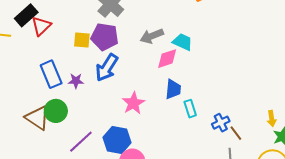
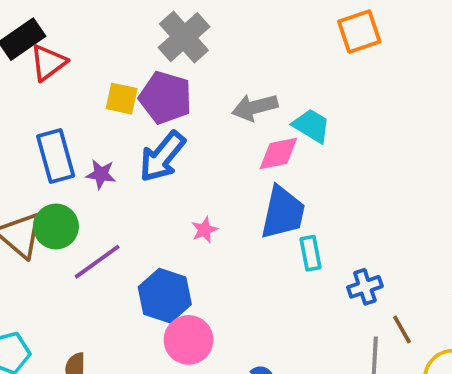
blue trapezoid: (173, 89) -> (283, 213), size x1.4
pink star: (133, 103) -> (204, 230), size x0.6
brown line: (236, 133) -> (402, 330), moved
purple line: (81, 142) -> (97, 262), moved

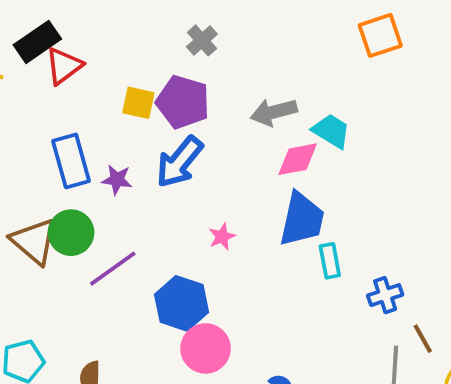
gray cross: (184, 37) -> (202, 40), size x0.6

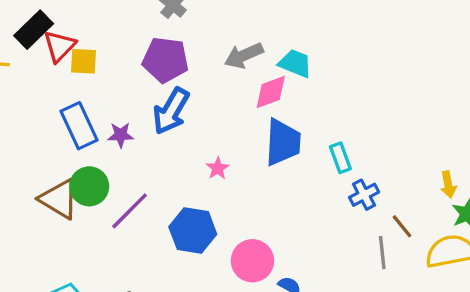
yellow square: (138, 103) -> (83, 61), moved
cyan rectangle: (330, 261) -> (340, 158), moved
pink circle: (206, 348) -> (252, 261), moved

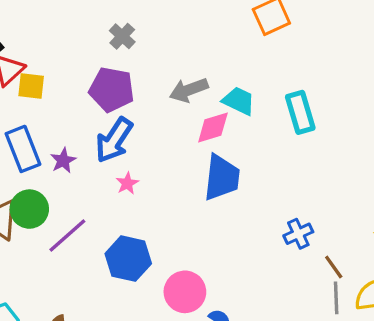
purple star: (121, 135) -> (63, 161), turned -30
cyan rectangle: (340, 158) -> (300, 112), moved, size x1.4
pink star: (218, 168) -> (127, 183), moved
gray line: (382, 253) -> (336, 298), moved

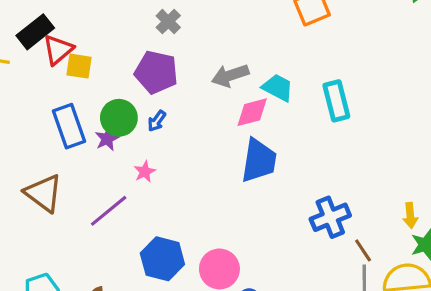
blue arrow: (114, 140) -> (157, 121), size x0.5
pink star: (127, 183) -> (145, 172), moved
green circle: (29, 209) -> (119, 118), moved
blue cross: (298, 234) -> (330, 217), size x1.4
blue hexagon: (128, 259) -> (162, 259), moved

